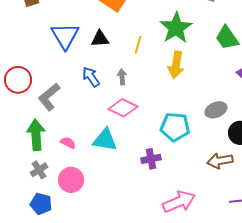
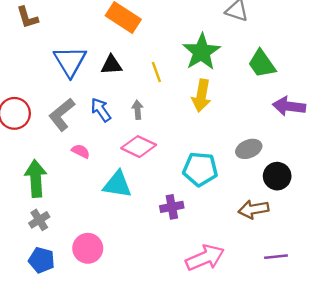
yellow line: (138, 45) -> (156, 72), turned -36
gray L-shape: (49, 97) -> (62, 115), moved
pink semicircle: (68, 143) -> (81, 151), moved
pink circle: (71, 180) -> (88, 248), moved

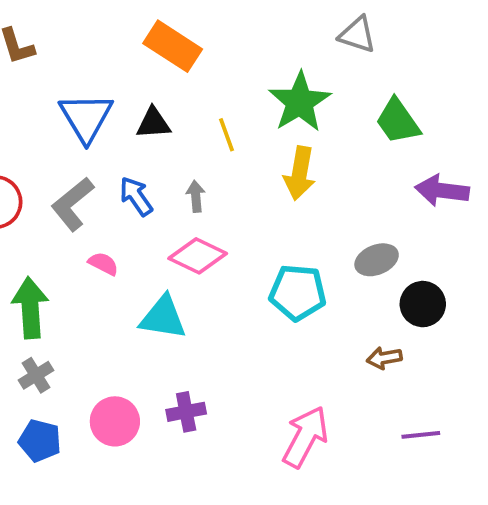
purple cross: (172, 207) -> (186, 412), moved
brown arrow: (253, 209) -> (384, 358), size x0.7
pink arrow: (205, 258) -> (305, 437), turned -39

